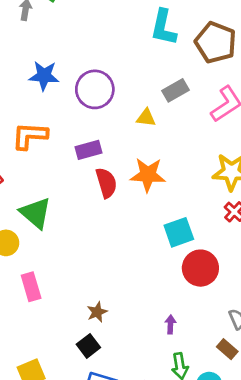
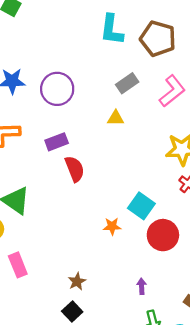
yellow triangle: (146, 118) -> (116, 118), moved
orange star: (148, 175) -> (112, 226), moved, size x0.6
cyan square: (179, 232) -> (141, 206), turned -30

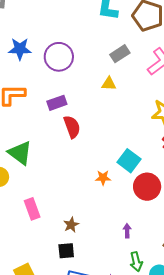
pink rectangle: (18, 265) -> (32, 209), moved
black square: (72, 312) -> (66, 251), turned 36

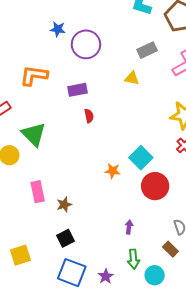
blue star: (20, 49) -> (58, 29), moved, size x0.7
red semicircle: (72, 127) -> (89, 116), size x0.6
brown star: (71, 225) -> (64, 205), moved
black square: (66, 251) -> (65, 238), turned -30

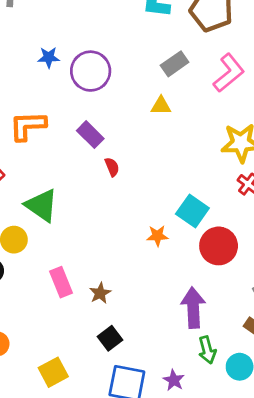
purple rectangle: (77, 90) -> (90, 135), turned 66
purple arrow: (129, 227) -> (193, 308), size x2.0

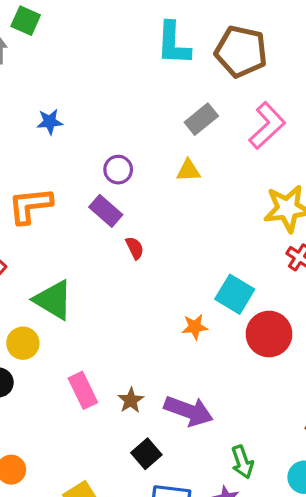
purple circle: (91, 71) -> (118, 170), moved, size x0.6
purple arrow: (193, 308) -> (189, 411), moved, turned 117
green arrow: (207, 350) -> (242, 462), moved

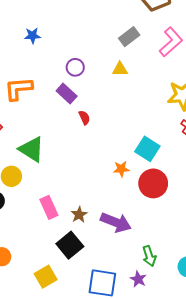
red circle: (269, 334) -> (153, 183), moved
black square: (146, 454) -> (70, 245), moved, size x1.4

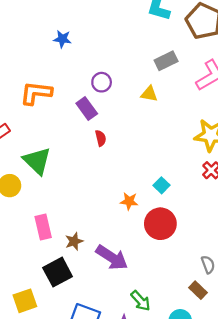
cyan square: (147, 149) -> (162, 185), size x0.6
green arrow: (149, 256) -> (141, 301), turned -36

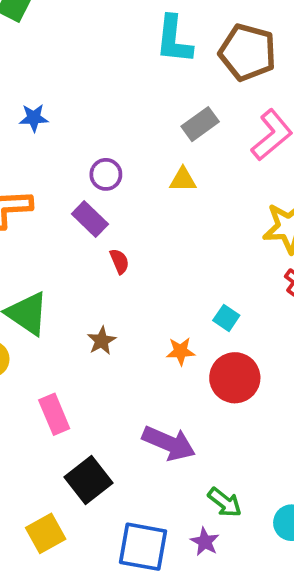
brown star: (74, 241) -> (102, 341), moved

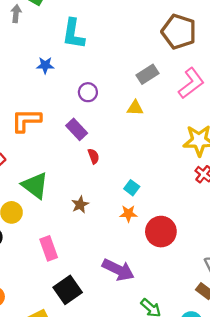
cyan L-shape: (174, 40) -> (73, 34), moved
purple circle: (106, 174) -> (88, 92), moved
cyan square: (226, 318) -> (132, 188), moved

